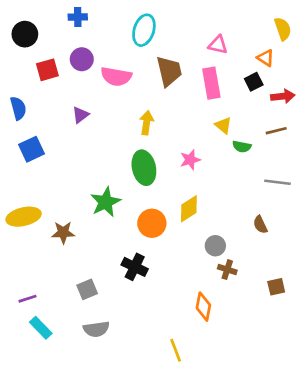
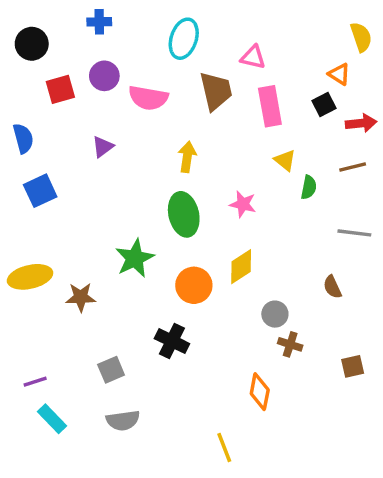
pink triangle: (218, 45) -> (253, 57), moved
green semicircle: (242, 147) -> (309, 187), turned -90
pink star: (190, 160) -> (243, 204), turned 30

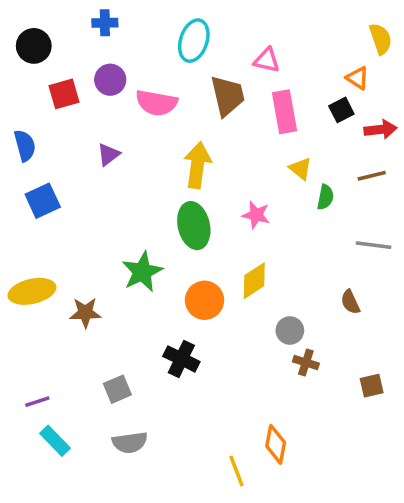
yellow arrow: (187, 157) -> (197, 165), size x1.4
orange diamond: (260, 392) -> (276, 444), moved

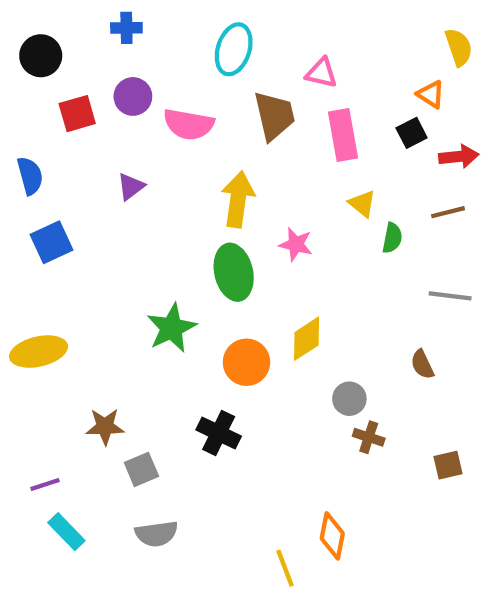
pink star: (256, 215) -> (296, 244), moved
brown star: (85, 313) -> (105, 427), moved

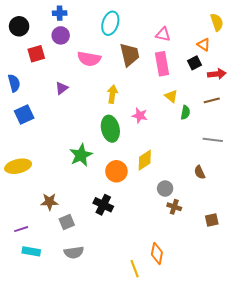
pink triangle: (322, 73) -> (163, 34), moved
purple circle: (133, 96) -> (61, 35), moved
yellow arrow: (238, 199) -> (112, 94), size x0.7
cyan rectangle: (66, 532) -> (31, 251), turned -36

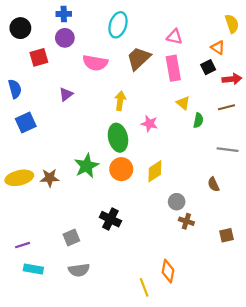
brown trapezoid: (130, 55) -> (139, 58), turned -120
orange circle: (116, 171) -> (121, 169), moved
brown star: (49, 202) -> (50, 178), moved

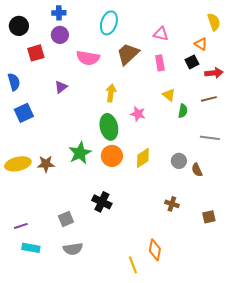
pink rectangle: (173, 68) -> (160, 63), size x0.7
gray circle: (177, 202) -> (179, 161), moved

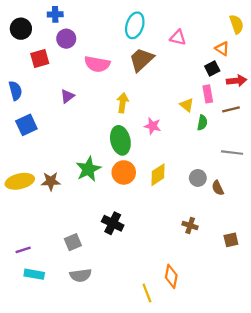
blue cross: (59, 13) -> (55, 14), moved
cyan ellipse: (109, 23) -> (135, 25), moved
pink rectangle: (160, 63) -> (208, 94), moved

